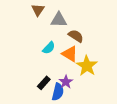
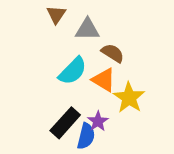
cyan semicircle: (49, 48) -> (73, 71), size x1.5
black rectangle: (44, 83) -> (65, 123), size x1.5

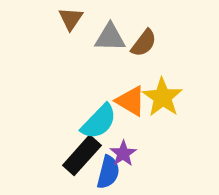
brown semicircle: (113, 53) -> (144, 43), moved, turned 95
cyan semicircle: (73, 71) -> (99, 122), moved
yellow star: (129, 98) -> (163, 97), moved

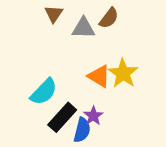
brown semicircle: (144, 43) -> (109, 18), moved
cyan semicircle: (99, 122) -> (44, 92), moved

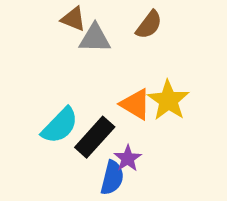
brown triangle: (54, 14) -> (73, 19), turned -42
gray triangle: (83, 28) -> (95, 38), moved
black rectangle: (62, 117) -> (95, 137), moved

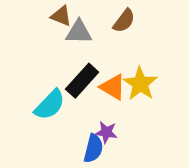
black rectangle: (95, 137) -> (82, 81), moved
purple star: (128, 158) -> (106, 132), turned -30

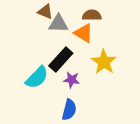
brown semicircle: (124, 21) -> (92, 15), turned -126
orange triangle: (113, 87) -> (84, 33), moved
purple star: (106, 132) -> (72, 80), moved

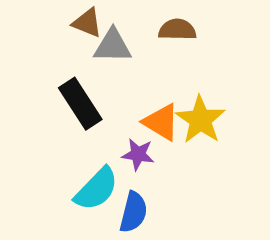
orange triangle: (84, 33) -> (161, 122), moved
black rectangle: (61, 59) -> (80, 104), moved, turned -75
cyan semicircle: (37, 77) -> (96, 189), moved

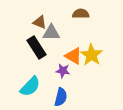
brown triangle: (87, 23) -> (40, 22), moved
gray triangle: (113, 46) -> (51, 33), moved
cyan semicircle: (96, 189) -> (30, 87), moved

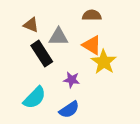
brown triangle: (40, 22) -> (31, 25), moved
orange triangle: (73, 56) -> (92, 45), moved
blue semicircle: (61, 97) -> (69, 110), turned 42

